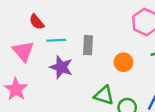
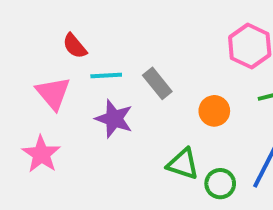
gray rectangle: (88, 45) -> (157, 83), turned -42

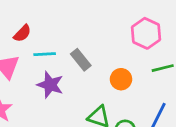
red semicircle: (75, 46) -> (22, 33), turned -96

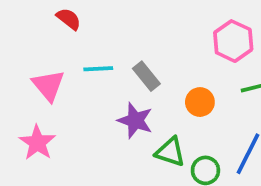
red semicircle: (22, 33) -> (69, 19), moved, turned -96
purple star: (50, 85) -> (135, 120), moved

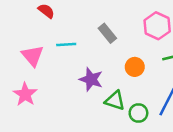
gray rectangle: (146, 76) -> (107, 33), moved

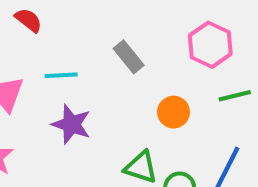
purple star: (91, 79) -> (71, 124), moved

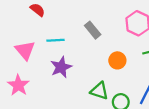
purple star: (71, 124) -> (61, 67), turned 30

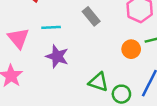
orange circle: (117, 60) -> (131, 49), moved
purple star: (61, 67) -> (57, 56), turned -30

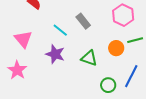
cyan line: (51, 27) -> (60, 30), moved, turned 42
green triangle: (98, 82) -> (89, 58), moved

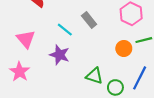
green triangle: (89, 58) -> (94, 76), moved

